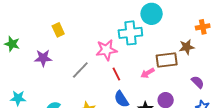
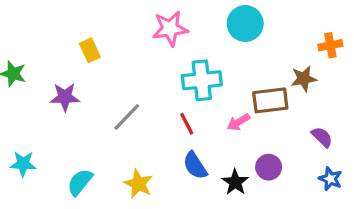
cyan cross: (130, 33) -> (202, 80), moved
pink star: (106, 50) -> (170, 29), moved

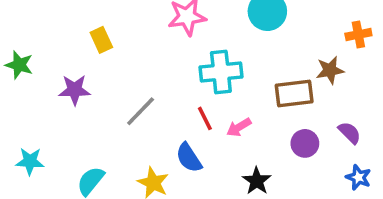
pink arrow: (239, 122) -> (239, 127), moved
blue semicircle: (195, 165) -> (189, 158), moved
purple circle: (269, 167) -> (305, 143), moved

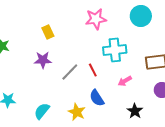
purple star: (75, 90) -> (43, 60), moved
red line: (205, 118) -> (93, 70), moved

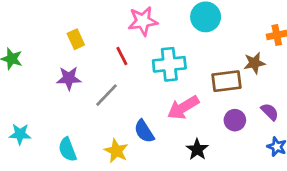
red line: (93, 70) -> (122, 56), moved
pink arrow: (125, 81) -> (183, 108), size x1.6
cyan semicircle: (42, 111) -> (67, 149), turned -60

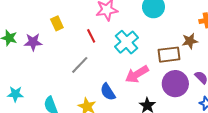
cyan cross: (169, 64) -> (126, 42), turned -35
purple star: (69, 78) -> (33, 42), moved
purple circle: (235, 120) -> (175, 84), size x1.6

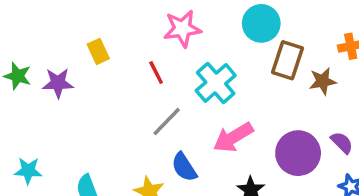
brown rectangle: (169, 55) -> (288, 60), moved, turned -65
gray line: (80, 65) -> (167, 122), moved

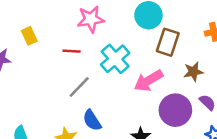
red line: (156, 72) -> (72, 51), turned -60
brown star: (323, 81) -> (193, 72), moved
pink arrow: (233, 137) -> (148, 81), moved

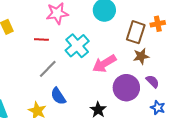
brown rectangle: (168, 42) -> (136, 32), moved

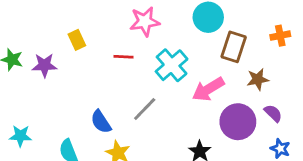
brown rectangle: (136, 32) -> (234, 47), moved
gray line: (48, 69) -> (145, 109), moved
blue semicircle: (58, 96) -> (101, 122), moved

